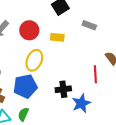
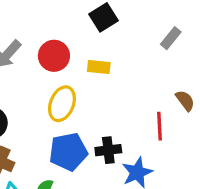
gray rectangle: (89, 25) -> (171, 38), moved, turned -72
blue pentagon: (25, 86) -> (68, 152), moved

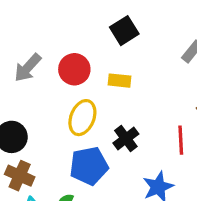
black cross: (108, 150) -> (126, 139), moved, turned -30

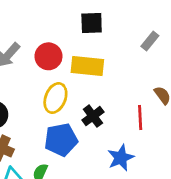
black square: (124, 31) -> (92, 23), turned 30
yellow rectangle: (119, 81) -> (87, 66), size x1.6

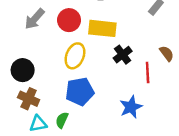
black cross: (93, 116) -> (123, 55), moved

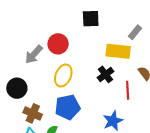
gray arrow: (35, 19) -> (34, 54), moved
yellow rectangle: (102, 28) -> (118, 51), moved
brown cross: (29, 99) -> (33, 113), moved

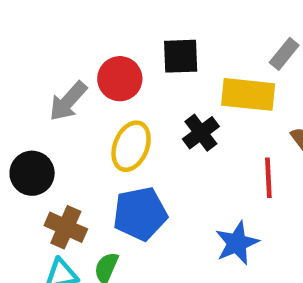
black square: (91, 19) -> (181, 56), moved
black cross: (105, 74) -> (201, 133), moved

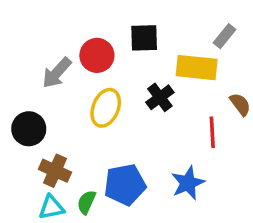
blue pentagon: (140, 214) -> (125, 185), moved

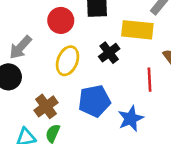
gray arrow: (57, 73) -> (20, 47), moved
brown cross: (55, 171) -> (46, 106), moved, turned 30
blue pentagon: (125, 185) -> (94, 101), moved

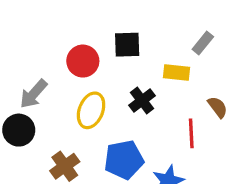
yellow rectangle: (137, 30) -> (177, 73), size x0.7

